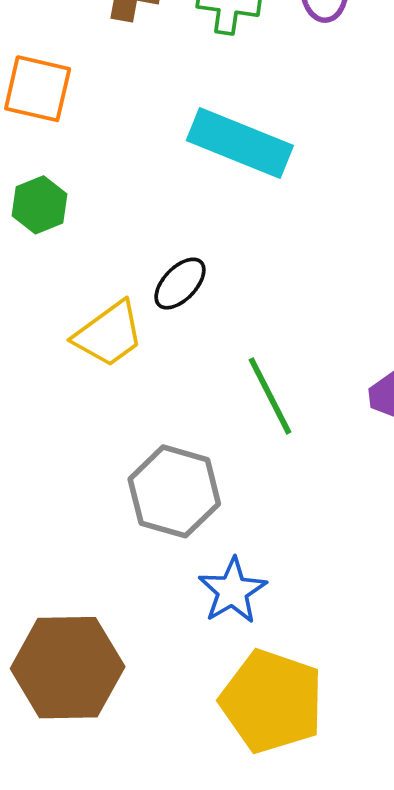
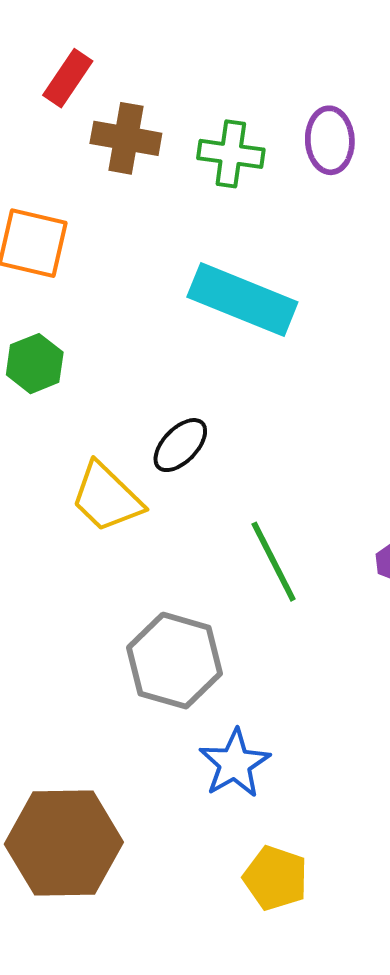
yellow trapezoid: (109, 334) -> (107, 497), turned 80
yellow pentagon: (272, 701) -> (275, 878), size x0.6

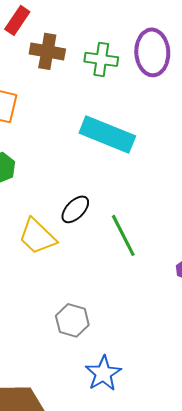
purple ellipse: (330, 140) -> (152, 52), size x1.4
green line: (274, 562) -> (123, 235), moved
gray hexagon: (174, 661) -> (72, 320), size x0.7

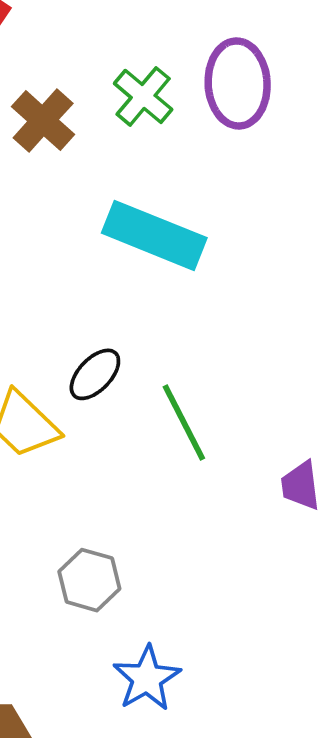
brown cross: (47, 51) -> (43, 121), moved, turned 32
green cross: (101, 59) -> (143, 96), turned 32

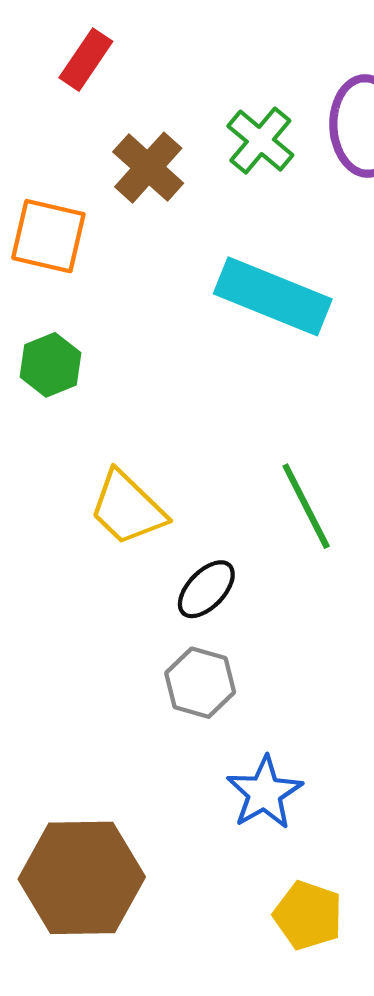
black ellipse: (95, 374) -> (206, 589), moved

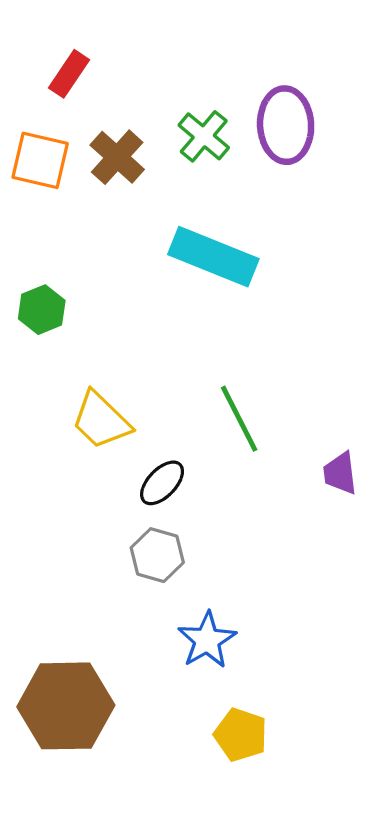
orange square: (48, 236) -> (40, 160), moved

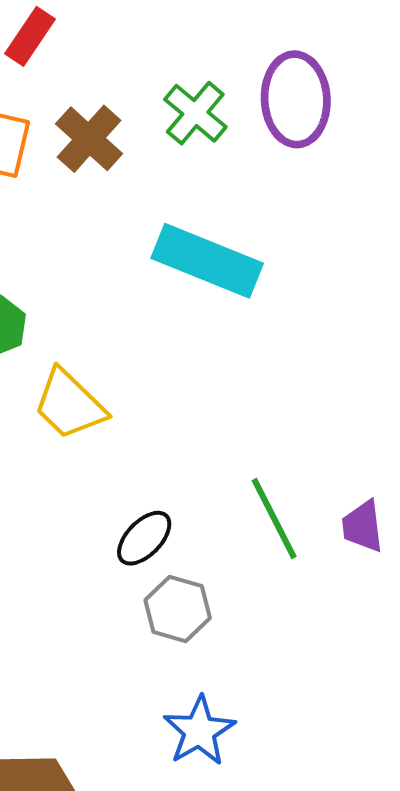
green line: (239, 419) -> (274, 518), moved
yellow trapezoid: (101, 420) -> (69, 404), moved
gray hexagon: (157, 555) -> (178, 609), moved

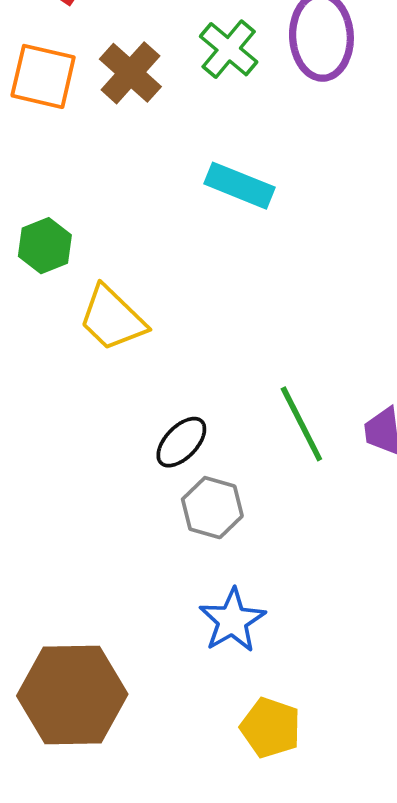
cyan rectangle: (207, 261) -> (240, 186), size x0.7

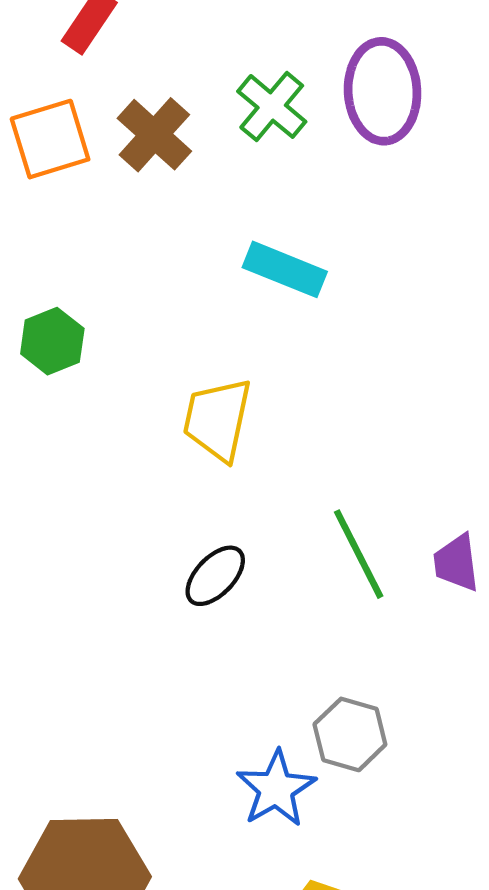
orange square: (43, 76) -> (50, 139), turned -30
yellow trapezoid: (112, 318) -> (217, 419), moved, turned 58
gray hexagon: (212, 508) -> (350, 734), moved

